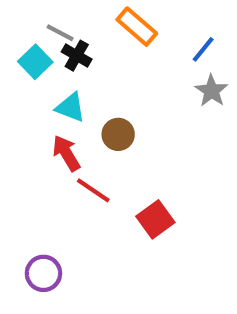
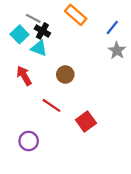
cyan triangle: (70, 107) -> (39, 48), moved
red arrow: (66, 153) -> (24, 76), moved
purple circle: (43, 273) -> (29, 141), moved

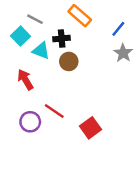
black cross: (42, 31) -> (62, 39), moved, turned -35
brown circle: (65, 75) -> (69, 61), moved
purple circle: (29, 141) -> (30, 122), moved

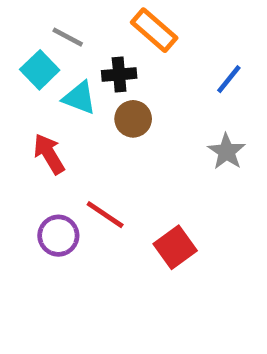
blue line: (118, 29) -> (229, 79), moved
gray star: (123, 53) -> (227, 152), moved

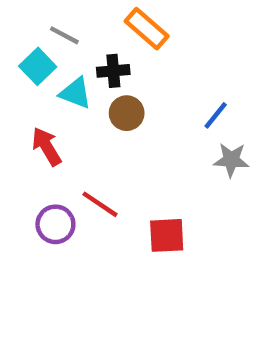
blue line: (229, 79) -> (216, 115), moved
gray star: (227, 152) -> (231, 160), moved, turned -30
red square: (175, 247) -> (167, 235), turned 33

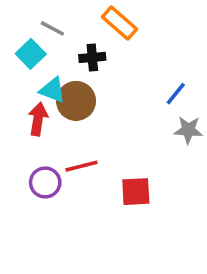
cyan triangle: (75, 93) -> (52, 90), moved
brown circle: (127, 113) -> (76, 101), moved, size x1.4
red arrow: (47, 146) -> (38, 119), turned 40
red line: (100, 204) -> (81, 166), turned -48

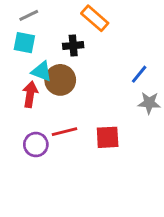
gray line: (52, 28) -> (29, 15), moved, turned -54
cyan square: (31, 54) -> (24, 43), turned -35
red square: (136, 192) -> (108, 137), moved

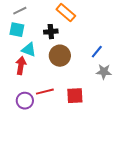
brown circle: (60, 80) -> (60, 56), moved

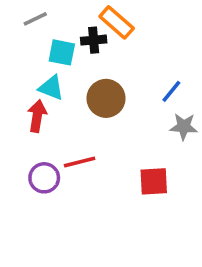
cyan square: (17, 30) -> (62, 52), moved
black cross: (51, 32) -> (94, 40), moved
red square: (75, 96) -> (154, 181), moved

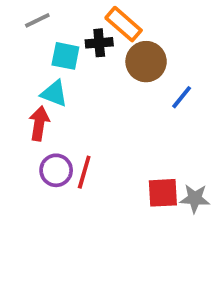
brown circle: (106, 98) -> (146, 62), moved
gray star: (184, 127) -> (195, 198), moved
red line: (80, 162) -> (84, 172), turned -60
purple circle: (44, 178) -> (56, 170), moved

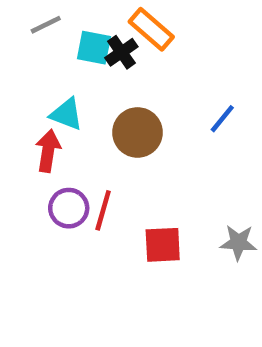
black cross: (99, 43) -> (121, 52), turned -30
cyan square: (65, 56) -> (94, 48), moved
brown circle: (146, 62) -> (137, 132), moved
red square: (163, 193) -> (163, 245), moved

